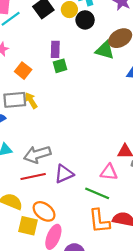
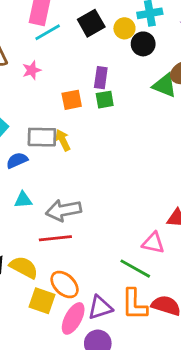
orange square: (23, 71) -> (72, 100), moved, turned 35
purple triangle: (64, 174) -> (100, 307), moved

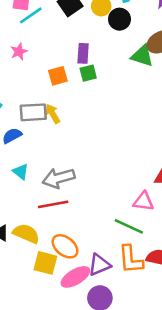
cyan triangle: (23, 200) -> (21, 172), turned 48
pink ellipse: (73, 318) -> (75, 277), turned 36

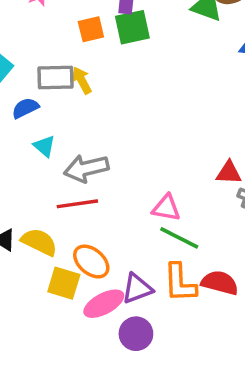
green square: (88, 73) -> (132, 27), size x1.5
cyan triangle: (21, 172) -> (44, 146), moved
pink triangle: (143, 201) -> (166, 208), moved

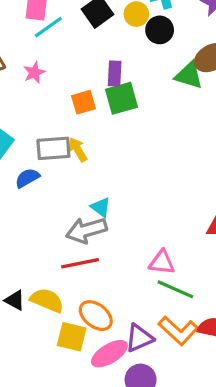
cyan triangle: (44, 146) -> (101, 207), moved
orange L-shape: (180, 283) -> (178, 331), turned -42

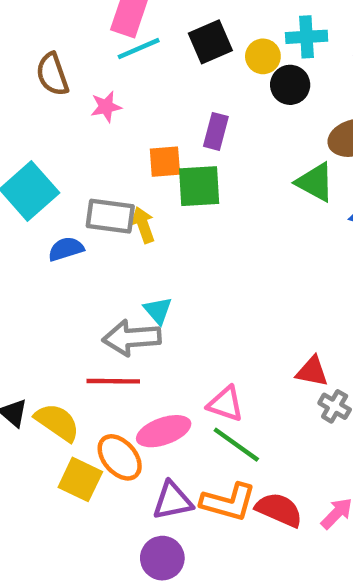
green triangle: (189, 75) -> (315, 182), moved
green square: (121, 98) -> (199, 186), moved
orange L-shape: (178, 331) -> (228, 502), turned -39
pink ellipse: (109, 354) -> (164, 431), moved

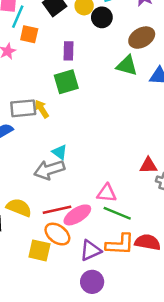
cyan line: (139, 49) -> (18, 17), turned -30
orange square: (165, 162) -> (29, 34), moved, turned 30
red line: (113, 381) -> (57, 210), moved
yellow semicircle: (57, 422) -> (19, 208), moved

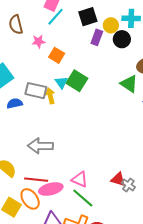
orange square: (29, 34) -> (57, 55), moved
purple rectangle: (68, 51) -> (97, 37), moved
green square: (66, 82) -> (77, 81), turned 30
cyan triangle: (60, 152) -> (61, 82), moved
red triangle: (148, 165) -> (118, 179), moved

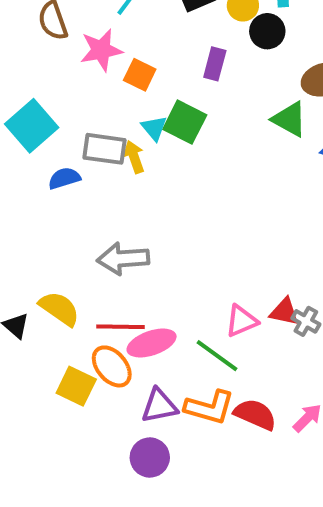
purple rectangle: (97, 37) -> (215, 64), moved
pink star: (39, 41) -> (101, 50), size x1.5
pink triangle: (80, 179) -> (242, 321), moved, turned -42

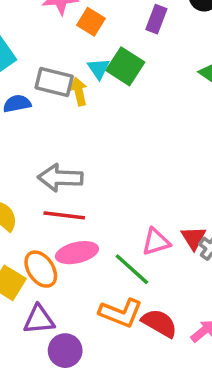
red triangle: (284, 312) -> (194, 238), turned 40
red line: (120, 327) -> (64, 215), moved
purple triangle: (159, 406) -> (39, 320), moved

